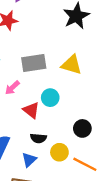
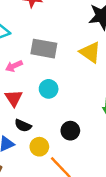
yellow triangle: (72, 65) -> (90, 52), moved
red triangle: (31, 110) -> (14, 98), moved

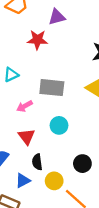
black semicircle: (23, 126) -> (37, 162), turned 63

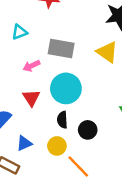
cyan circle: (59, 125) -> (66, 88), size x1.6
black semicircle: (37, 162) -> (62, 120), moved

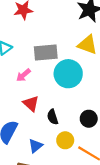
cyan circle: (66, 88) -> (68, 74), moved
black semicircle: (62, 120) -> (53, 117), moved

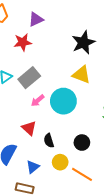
gray rectangle: (46, 53) -> (29, 78), moved, turned -35
pink arrow: (23, 75) -> (38, 101), moved

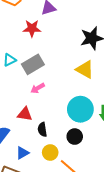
cyan circle: (63, 101) -> (80, 109), moved
red triangle: (29, 128) -> (25, 114), turned -42

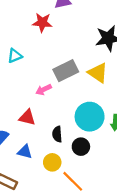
gray rectangle: (33, 64) -> (66, 71), moved
black semicircle: (42, 129) -> (57, 134), moved
blue triangle: (22, 153) -> (25, 152), moved, turned 40

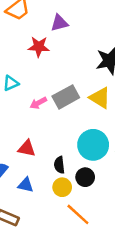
pink arrow: (44, 90) -> (38, 103), moved
yellow circle: (52, 162) -> (62, 187), moved

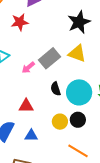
black semicircle: (59, 165) -> (56, 89), moved
yellow circle: (62, 187) -> (60, 122), moved

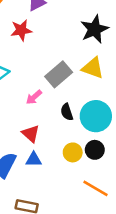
pink arrow: (28, 67) -> (34, 97), moved
red triangle: (26, 106) -> (31, 134), turned 42
blue triangle: (31, 136) -> (34, 159), moved

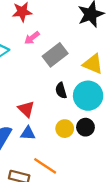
yellow triangle: (93, 68) -> (93, 64), moved
pink arrow: (34, 97) -> (32, 38), moved
orange line: (95, 188) -> (45, 166), moved

